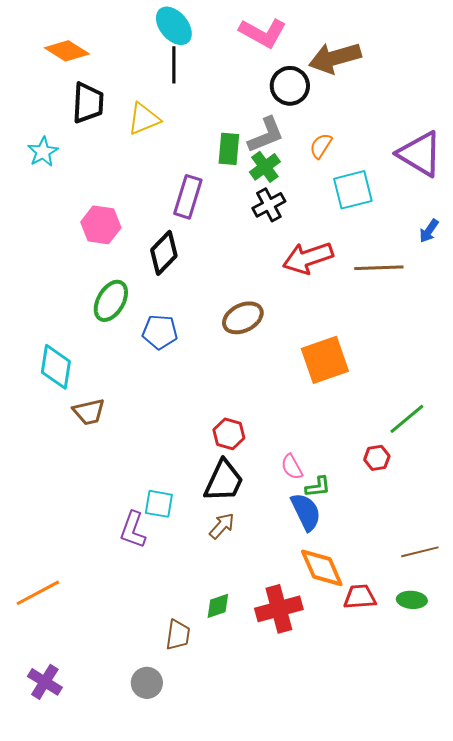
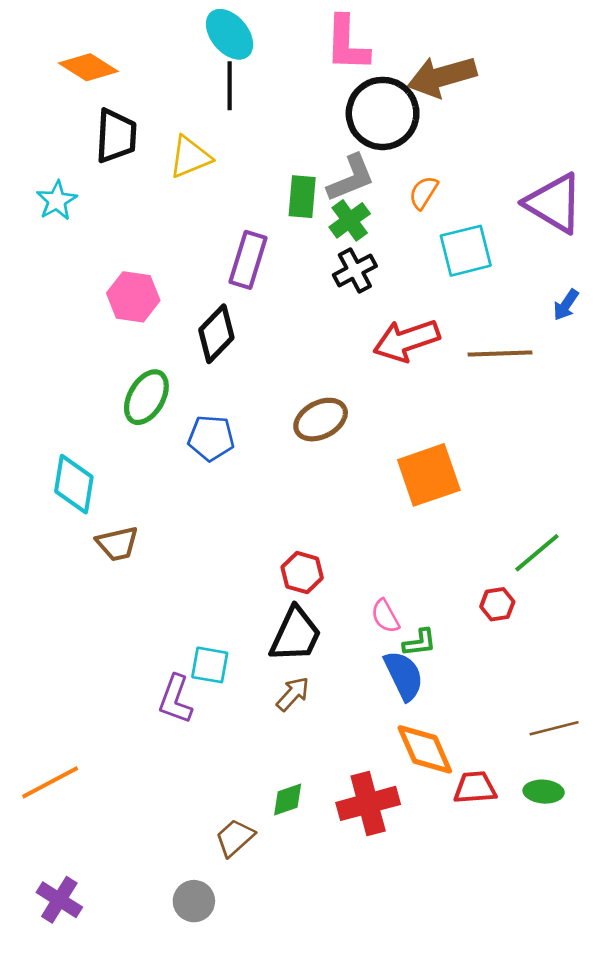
pink L-shape: (263, 33) -> (347, 44), turned 63
black circle: (290, 86) -> (383, 113), size x1.4
brown trapezoid: (178, 635) -> (235, 838), turned -140

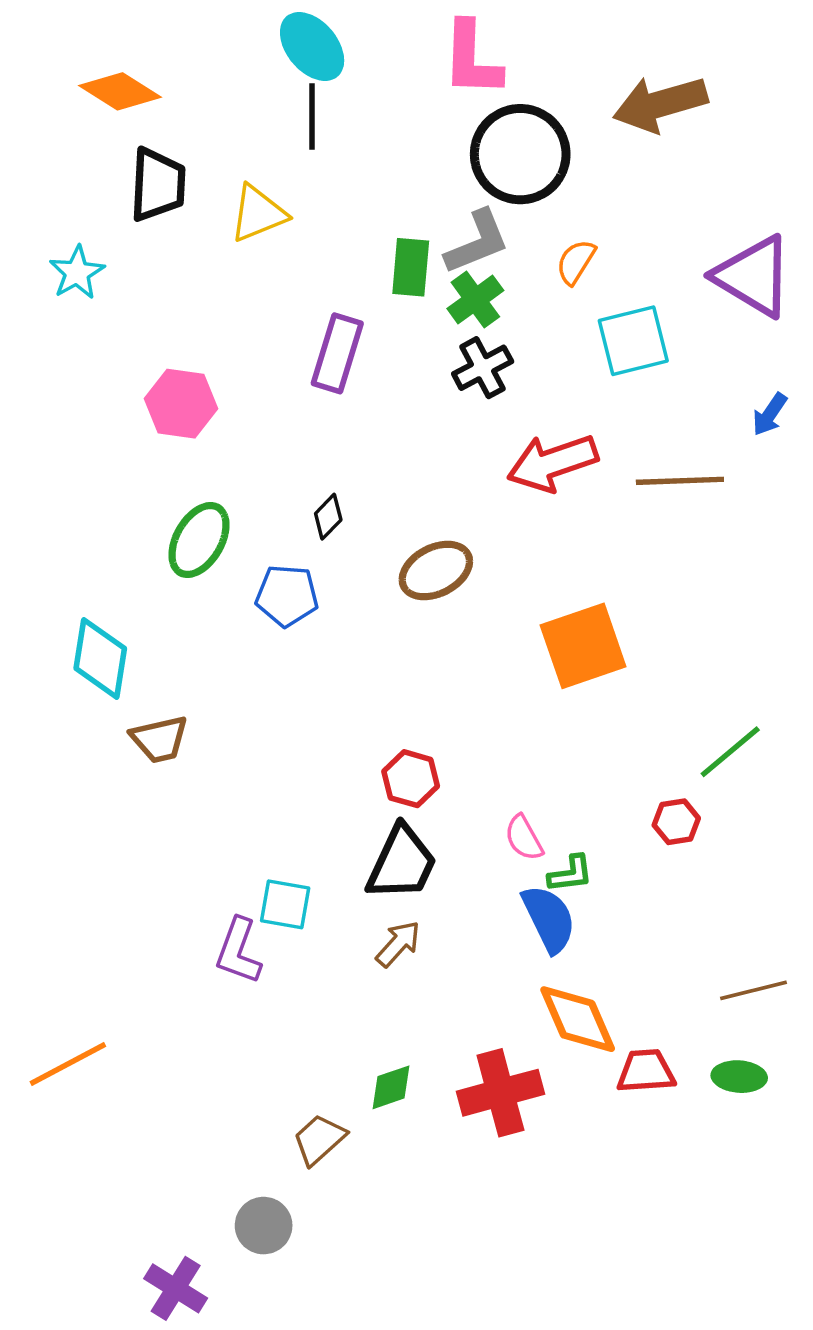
brown arrow: (442, 77) -> (660, 104), moved
black diamond: (216, 334) -> (328, 517), moved, size x0.6
purple cross: (59, 900) -> (176, 1288), moved

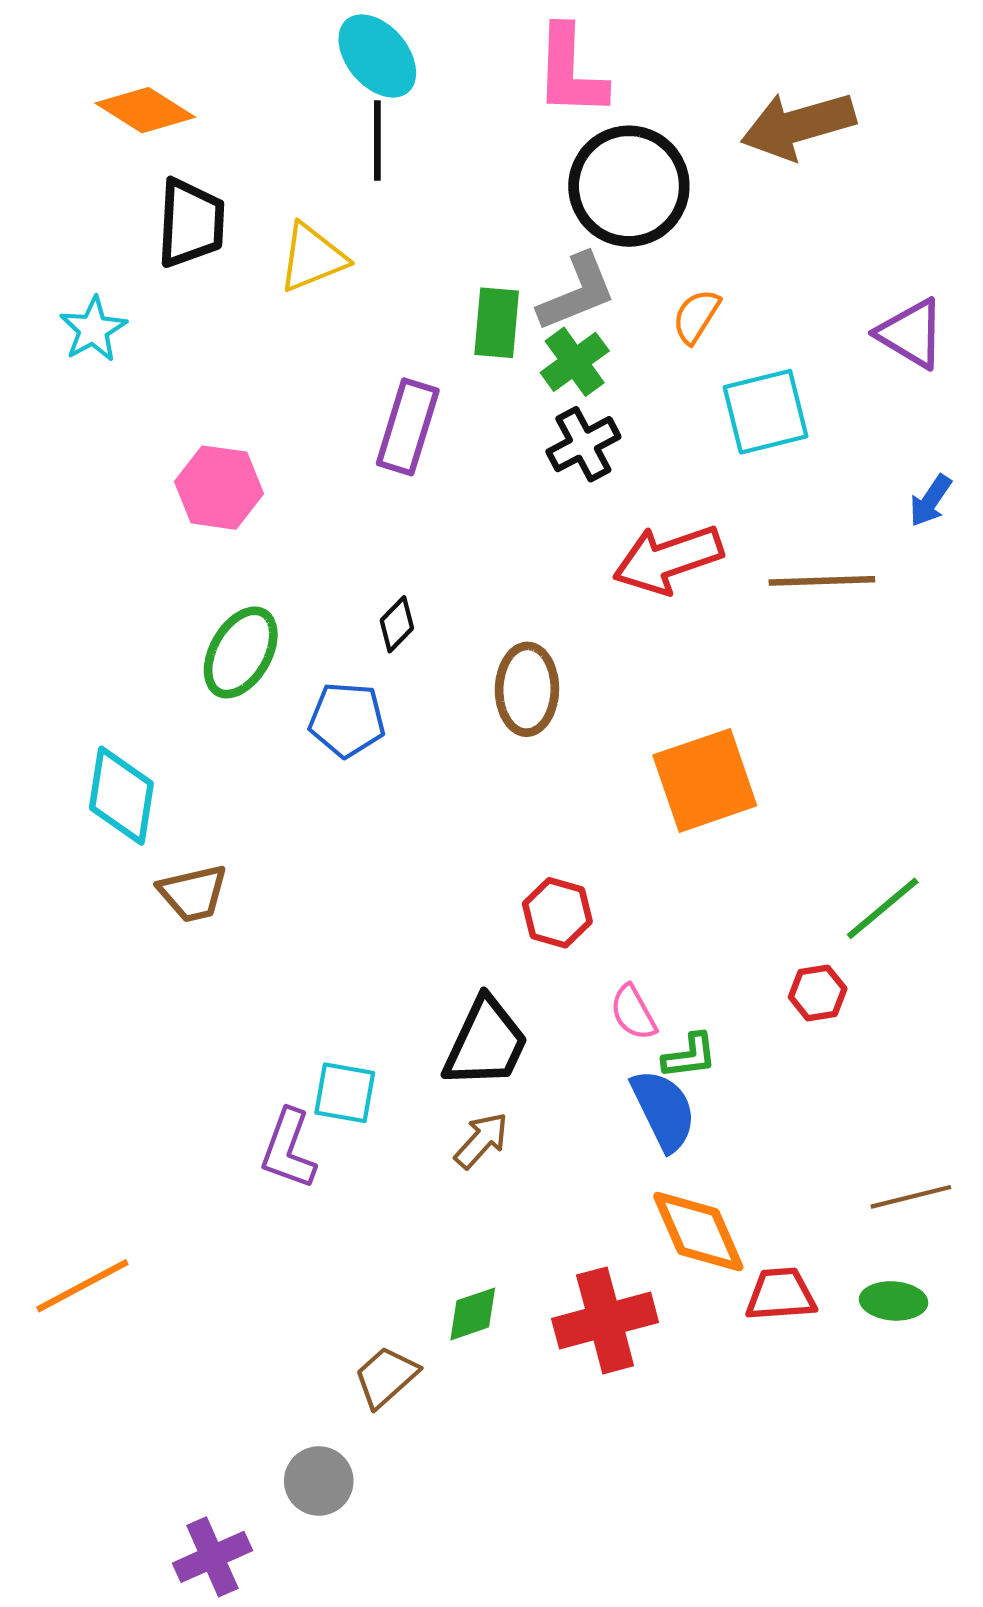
purple triangle: (754, 276) -> (911, 334), size x0.7
brown ellipse: (436, 571) -> (527, 689), turned -62
red hexagon: (411, 779) -> (557, 913), moved
purple cross: (176, 1288) -> (212, 1557), turned 34

